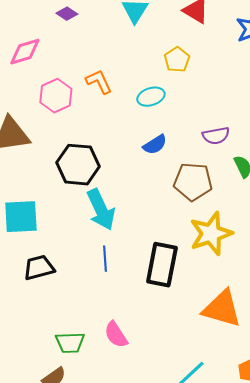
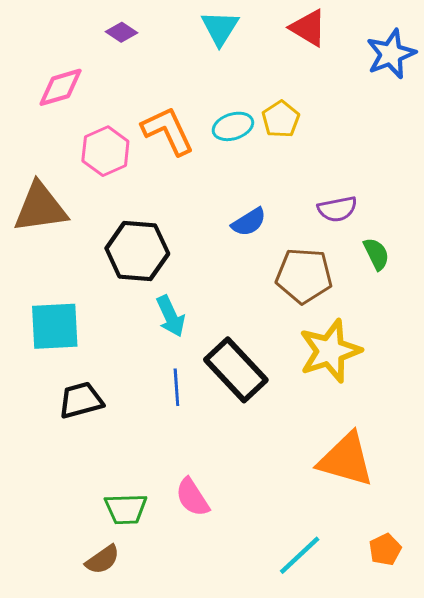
yellow pentagon: (177, 60) -> (281, 119), moved
orange L-shape: (99, 82) -> (168, 131), size x1.4
cyan ellipse: (151, 97) -> (233, 126), moved
cyan arrow: (101, 210) -> (171, 316), size x0.7
black rectangle: (162, 265) -> (236, 370), moved, turned -54

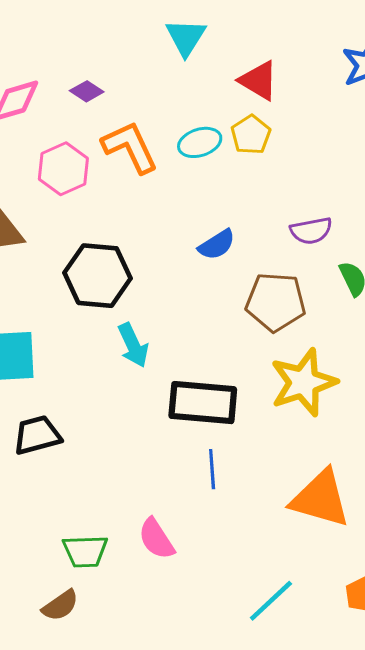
red triangle: (308, 28) -> (259, 81), moved
purple diamond: (121, 32) -> (87, 91), moved
black rectangle: (236, 370) -> (203, 403), turned -42
blue line: (176, 387) -> (212, 469), moved

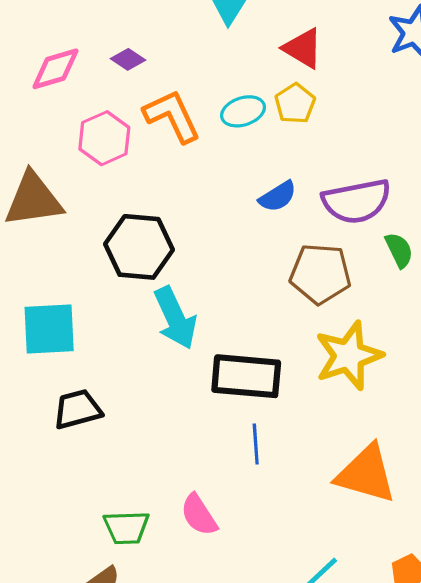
purple semicircle: (311, 231) -> (357, 201), size x1.6
blue semicircle: (217, 245) -> (278, 196), moved
cyan arrow: (133, 345) -> (175, 318), size x1.4

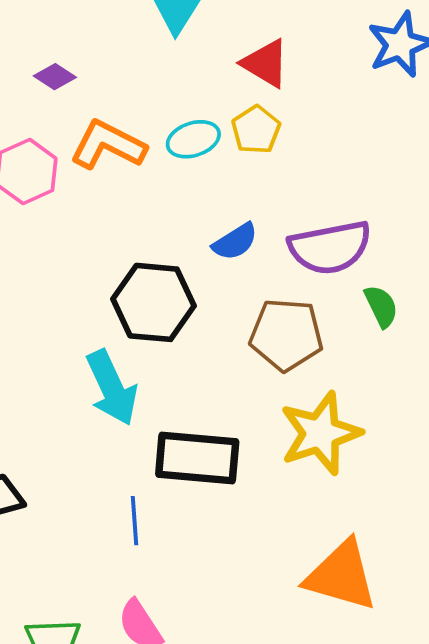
orange L-shape: (172, 116) -> (108, 145), turned -38
black hexagon: (139, 247) -> (154, 302), moved
blue line: (256, 444) -> (135, 521), moved

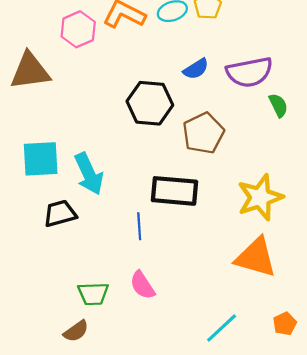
brown pentagon: (286, 335) -> (203, 133), moved, turned -30
cyan arrow: (112, 388) -> (89, 174), moved
yellow star: (320, 433) -> (260, 197), moved

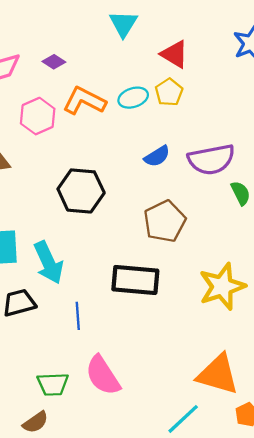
black hexagon: (150, 103) -> (81, 191), moved
blue line: (139, 226) -> (78, 316), moved
orange triangle: (256, 257) -> (218, 374), moved
pink semicircle: (142, 285) -> (103, 375), size x1.4

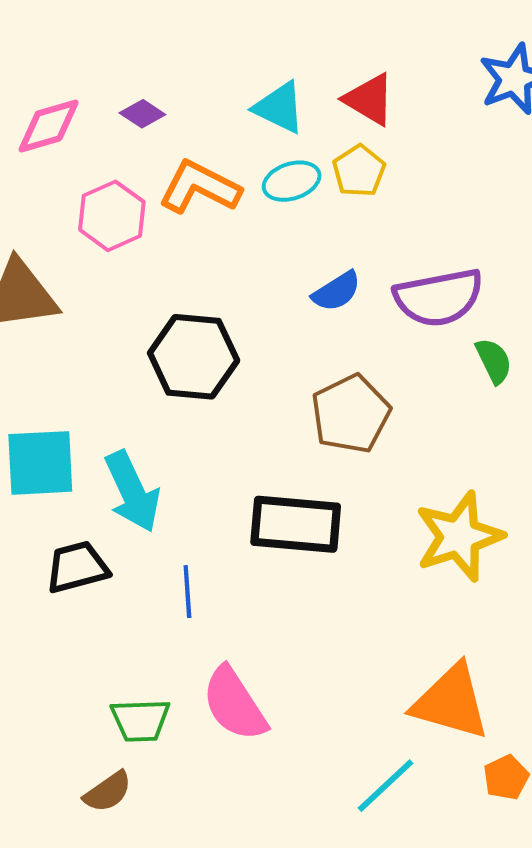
cyan triangle: (123, 24) -> (279, 108), moved, turned -36

